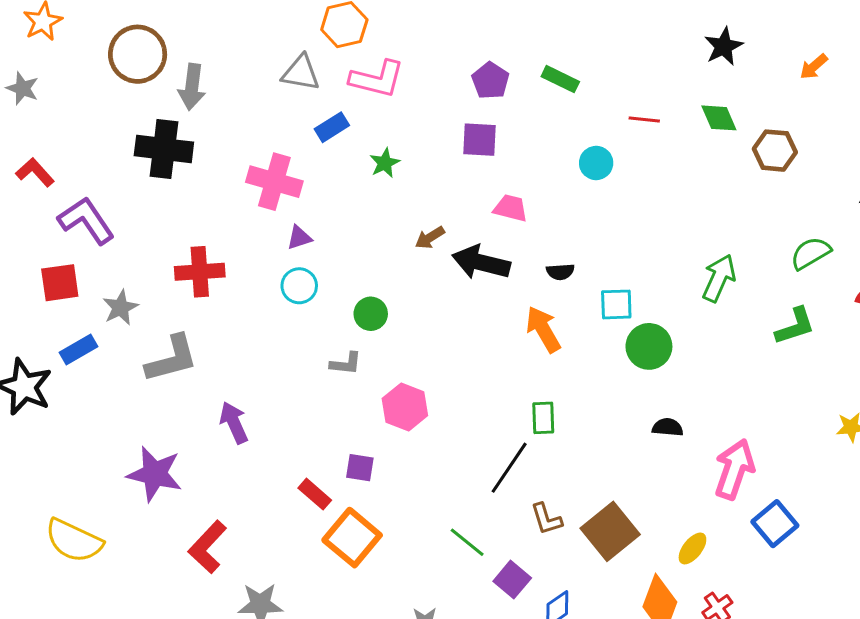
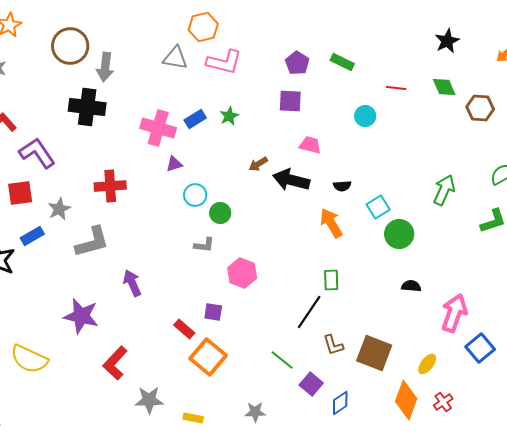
blue rectangle: (332, 127) -> (195, 119), moved
cyan circle: (299, 286) -> (195, 195), moved
cyan square: (616, 304) -> (378, 207), turned -30
brown square: (610, 531) -> (374, 353), turned -30

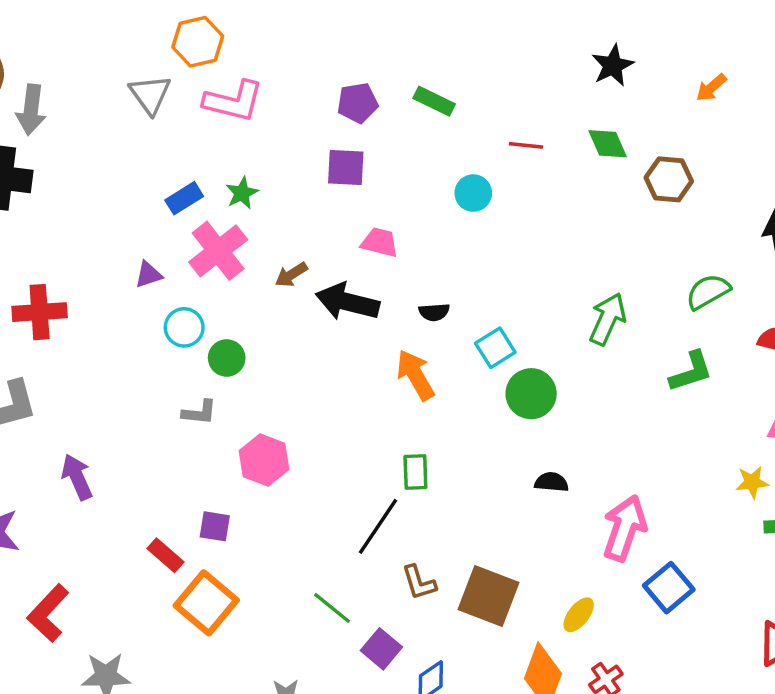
gray triangle: (175, 58) -> (150, 94), turned 44
purple pentagon: (297, 63) -> (358, 103), turned 30
pink cross: (158, 128) -> (218, 251), moved, turned 36

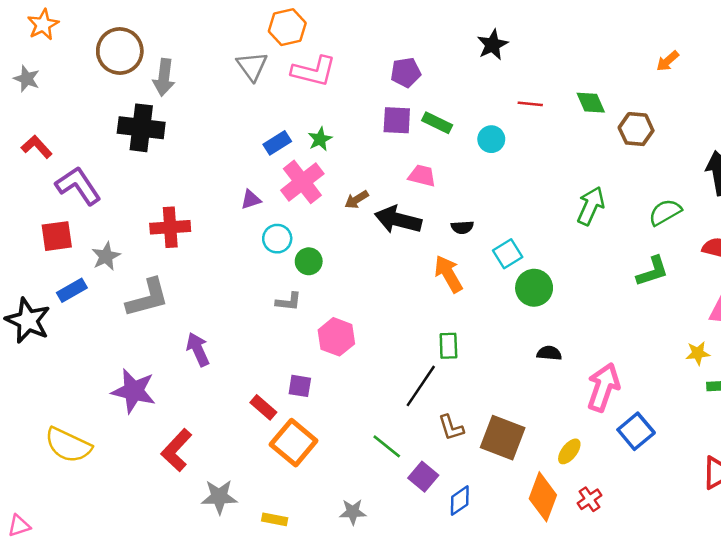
black star: (613, 65) -> (493, 45), moved
green rectangle: (434, 101) -> (437, 123), moved
green arrow: (608, 319) -> (591, 206), moved

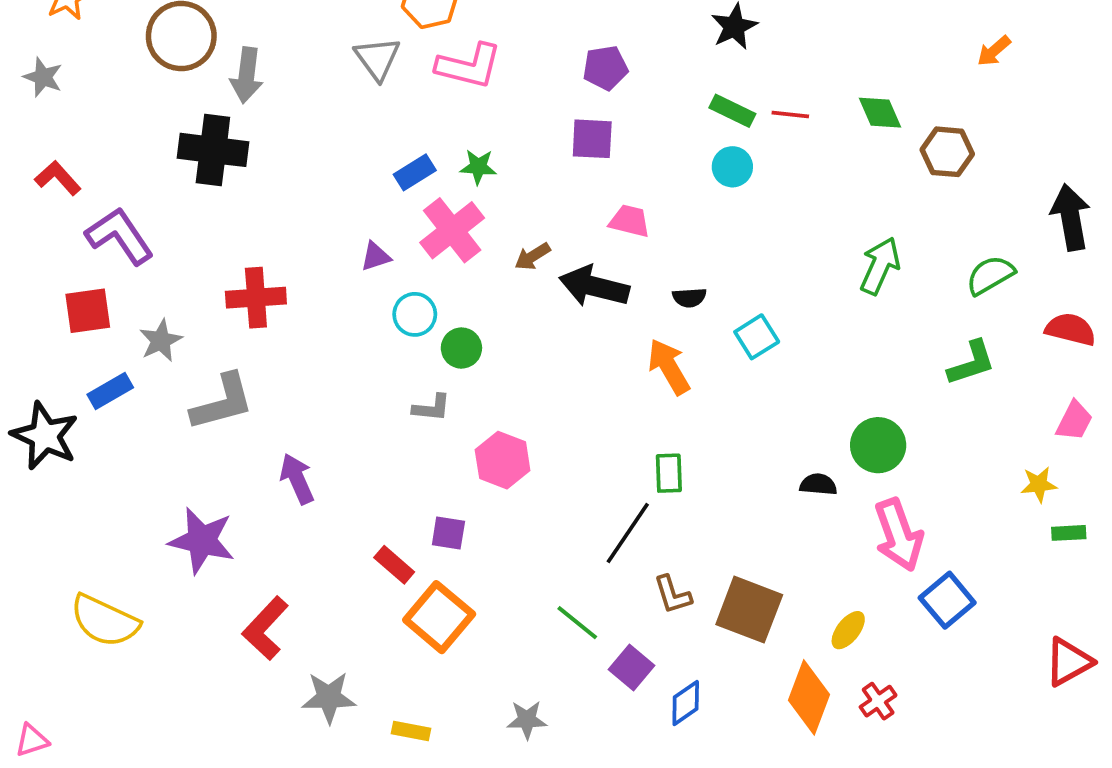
green rectangle: (437, 123) -> (732, 111), moved
green star: (320, 139) -> (478, 167), turned 30
green circle: (534, 288) -> (878, 445), moved
pink arrow: (603, 387) -> (899, 535), turned 141

